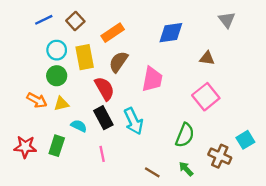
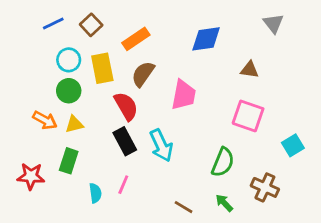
pink square: (206, 97) -> (248, 116), turned -32
cyan semicircle: (79, 126) -> (95, 193), moved, turned 56
cyan square: (245, 140) -> (293, 145), moved
green rectangle: (57, 146) -> (69, 161), moved
pink line: (102, 154) -> (123, 185), turned 35

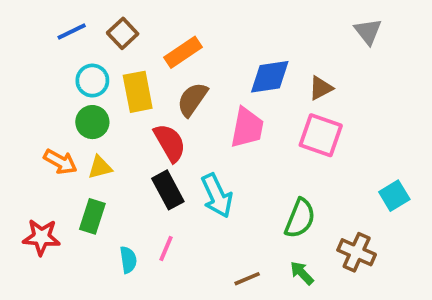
blue diamond: (206, 39) -> (270, 77), moved
brown triangle: (249, 70) -> (321, 88), moved, turned -36
pink square: (248, 116) -> (321, 135), moved
brown line: (184, 207) -> (247, 279), turned -54

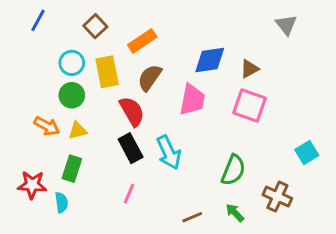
blue line: (72, 31) -> (38, 20), moved, turned -35
cyan semicircle: (128, 260) -> (62, 202), moved

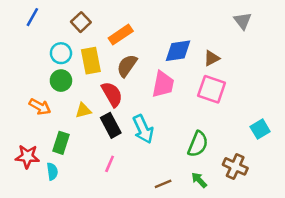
yellow triangle: (78, 130) -> (83, 110), moved

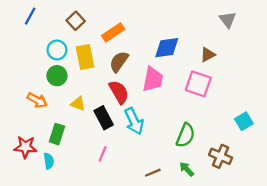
brown triangle: (212, 58) -> (208, 55), moved
red semicircle: (112, 94) -> (119, 92), moved
yellow triangle: (83, 110) -> (78, 104), turned 35

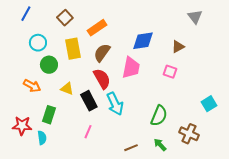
cyan circle: (57, 50) -> (38, 43), moved
pink square: (198, 84) -> (170, 72), size x0.6

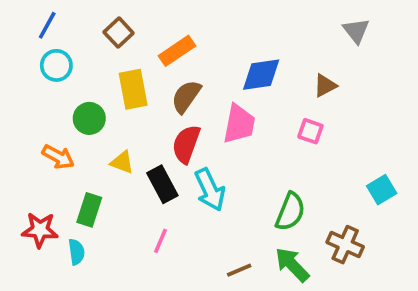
cyan circle: (38, 43) -> (56, 65), moved
red semicircle: (102, 79) -> (186, 144), turned -130
green arrow: (160, 145) -> (292, 265), size x1.5

